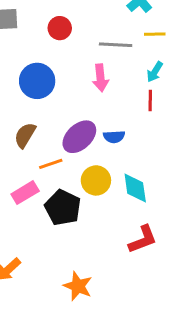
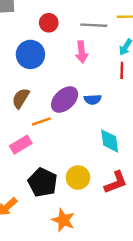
red circle: (60, 28) -> (49, 23), moved
yellow circle: (96, 180) -> (78, 178), moved
black pentagon: (63, 208) -> (43, 182), moved

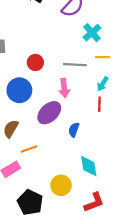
purple ellipse: (65, 100) -> (49, 113), moved
blue semicircle: (93, 100) -> (74, 130), turned 112
yellow circle: (78, 178) -> (61, 185), moved

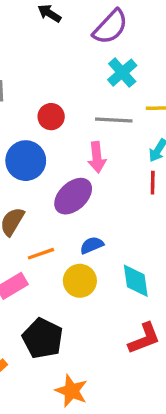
cyan cross: (92, 33) -> (122, 73), moved
blue semicircle: (74, 130) -> (92, 245), moved, turned 48
yellow circle: (61, 185) -> (80, 281), moved

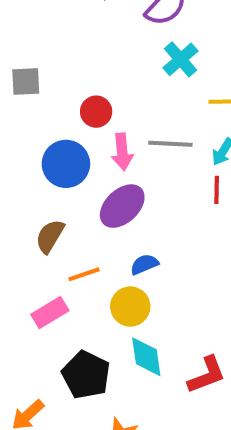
gray line: (114, 120) -> (170, 144), moved
pink arrow: (97, 157) -> (122, 152), moved
cyan diamond: (136, 281) -> (146, 357), moved

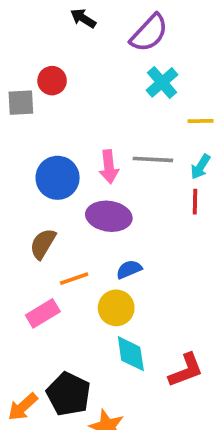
red circle: (96, 112) -> (52, 81), moved
purple ellipse: (122, 206) -> (109, 216), turned 51
black pentagon: (86, 375) -> (69, 394), moved

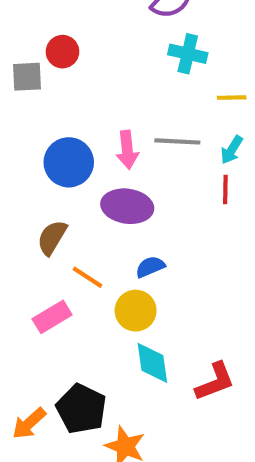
cyan cross: (162, 82) -> (188, 54), turned -36
orange line: (74, 279) -> (88, 277), turned 52

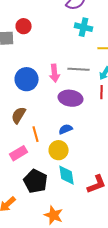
purple ellipse: (127, 206) -> (71, 98), moved
orange line: (88, 277) -> (36, 134), turned 42
black pentagon: (81, 409) -> (36, 181), moved

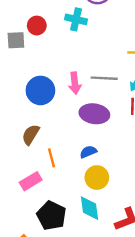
cyan cross: (84, 27) -> (76, 19), moved
yellow circle: (59, 150) -> (97, 178), moved

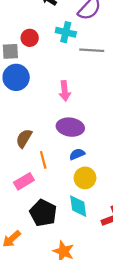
gray line: (104, 78) -> (92, 50), moved
blue circle: (40, 90) -> (16, 77), moved
purple ellipse: (94, 114) -> (70, 127), moved

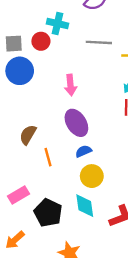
cyan cross: (66, 32) -> (57, 24), moved
red circle: (30, 38) -> (41, 41), moved
purple ellipse: (70, 127) -> (76, 123), turned 50
pink rectangle: (24, 181) -> (18, 195), moved

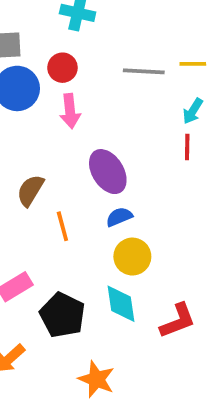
red circle: (41, 41) -> (62, 68), moved
gray line: (99, 42) -> (144, 71), moved
pink arrow: (71, 85) -> (70, 111), moved

